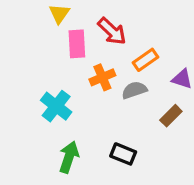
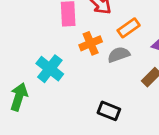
green arrow: (69, 157) -> (19, 97), moved

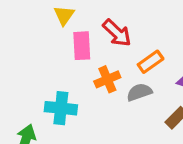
cyan cross: (50, 69) -> (61, 108), turned -32

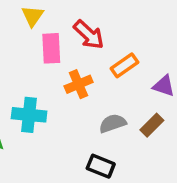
gray semicircle: (139, 92) -> (113, 123), moved

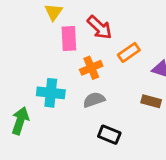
gray semicircle: (113, 123) -> (94, 100), moved
brown rectangle: (152, 125) -> (151, 101), turned 60

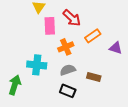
brown rectangle: (151, 101) -> (94, 77), moved
black rectangle: (109, 135) -> (68, 91), moved

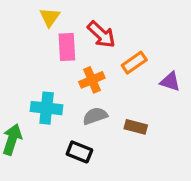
black rectangle: (68, 91) -> (79, 152), moved

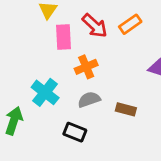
orange rectangle: (134, 63) -> (130, 24), moved
cyan cross: (47, 108) -> (45, 92), turned 32

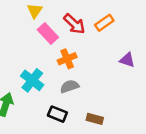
pink rectangle: (63, 37) -> (48, 34), turned -40
brown rectangle: (126, 109) -> (95, 119), moved

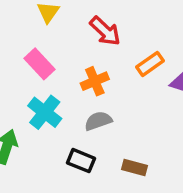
orange rectangle: (104, 23) -> (150, 64), moved
pink rectangle: (48, 34) -> (40, 64), moved

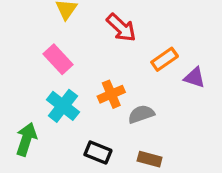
orange cross: (95, 81) -> (111, 94), moved
gray semicircle: (98, 121) -> (141, 114), moved

